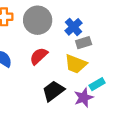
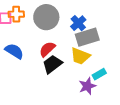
gray rectangle: (84, 43) -> (87, 37), size x1.6
black trapezoid: (53, 91) -> (52, 64), moved

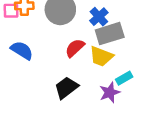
red semicircle: (47, 49) -> (75, 48), moved
black trapezoid: (52, 64) -> (66, 88), moved

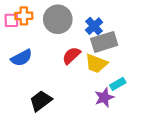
blue semicircle: (22, 50) -> (22, 58), turned 120
black trapezoid: (66, 88) -> (41, 101), moved

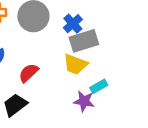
red semicircle: (71, 56) -> (29, 73), moved
purple star: (104, 97) -> (84, 101), turned 30

